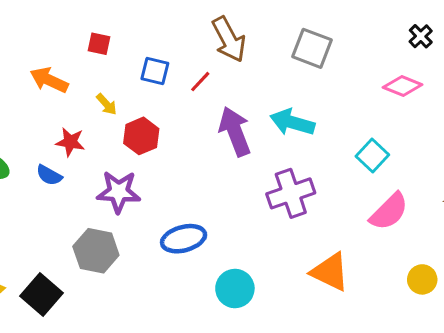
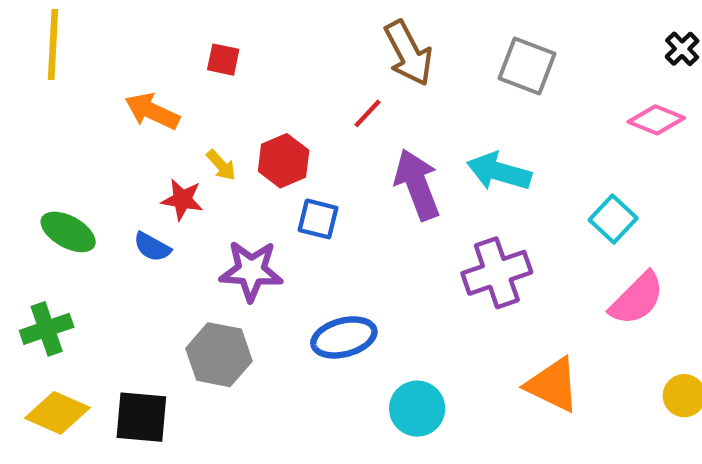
blue square: (155, 71) -> (318, 219), moved
yellow arrow: (107, 104) -> (221, 165), moved
red hexagon: (141, 136) -> (284, 161), moved
black square: (42, 295) -> (141, 417), turned -36

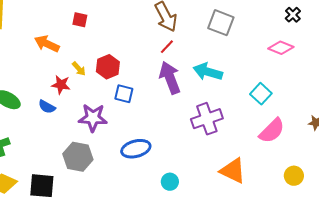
red line: (368, 113) -> (167, 47), moved
cyan circle: (417, 409) -> (170, 182), size x0.7

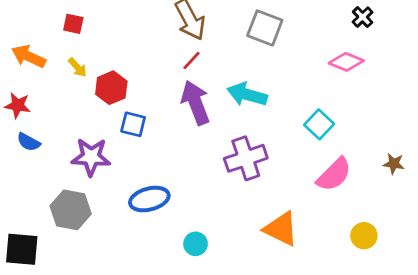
yellow arrow: (79, 69) -> (77, 67), moved
red star: (61, 85) -> (18, 105), moved

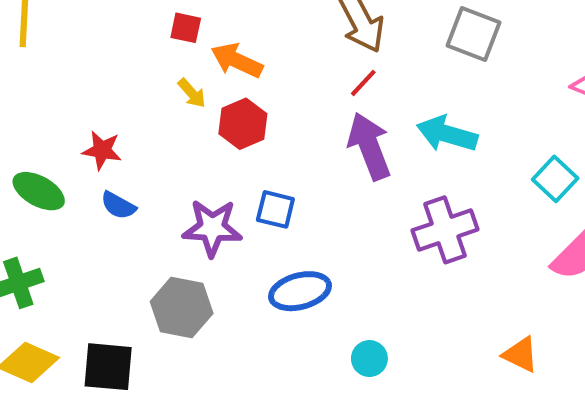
orange arrow: (29, 56) -> (237, 60), moved
blue square: (133, 124) -> (275, 209), moved
orange triangle: (281, 229) -> (520, 354), moved, size x0.7

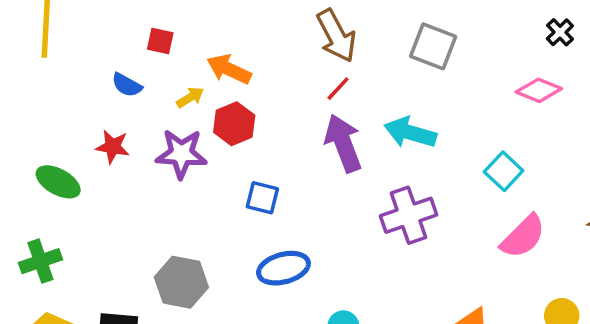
red square: (186, 28) -> (160, 41), moved
yellow arrow: (192, 93) -> (190, 97), turned -80
blue semicircle: (118, 205) -> (127, 85), moved
purple star: (212, 228) -> (181, 154), moved

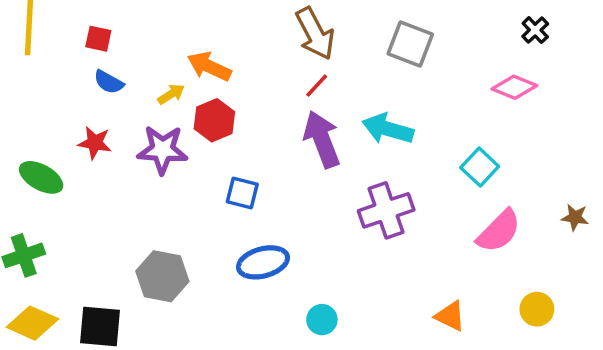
red square: (160, 41) -> (98, 39), moved

